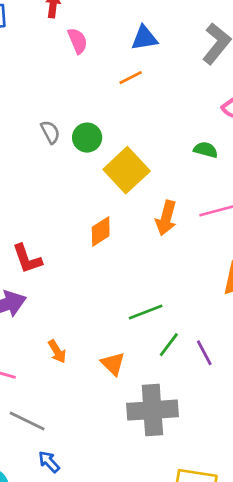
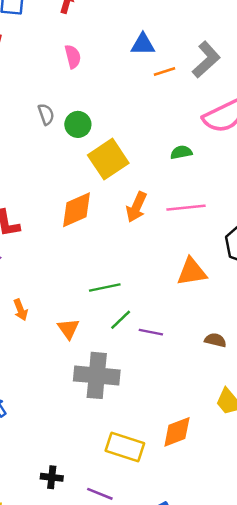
pink semicircle: (78, 41) -> (73, 57), moved
orange line: (131, 78) -> (165, 71), moved
green semicircle: (206, 150) -> (181, 152), turned -35
orange diamond: (101, 232) -> (76, 210), size x1.4
purple line: (204, 353) -> (151, 332), turned -60

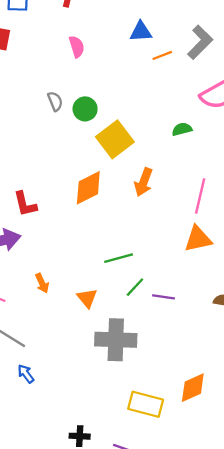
pink line: (186, 208) -> (200, 196), moved, turned -68

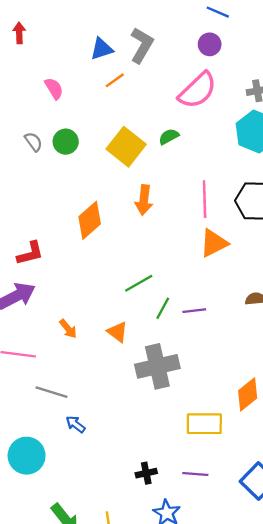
gray L-shape: (200, 42) -> (142, 45), moved
pink semicircle: (77, 47) -> (54, 88), moved
orange line: (162, 55) -> (115, 80), moved
yellow square: (115, 139) -> (126, 147), moved
red L-shape: (25, 204) -> (30, 253), turned -76

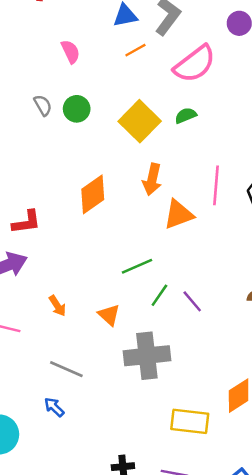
pink semicircle: (198, 90) -> (195, 64), moved
orange triangle: (214, 243) -> (179, 214), moved
purple line: (194, 311) -> (192, 301), turned 50
gray line: (51, 392) -> (66, 369), moved

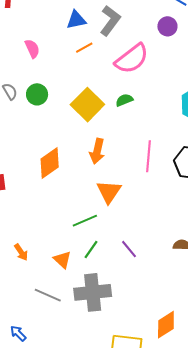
orange triangle: (179, 214) -> (109, 192), moved, turned -36
green line: (159, 295) -> (91, 249), moved
gray line: (66, 369) -> (48, 295), moved

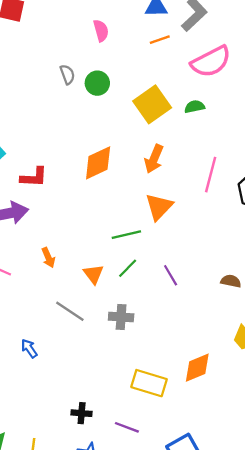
gray cross: (93, 292) -> (121, 317), size x0.6

